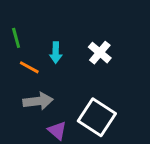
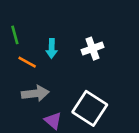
white cross: (100, 53) -> (92, 49), turned 30

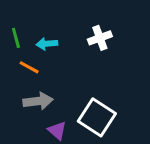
cyan arrow: (52, 49) -> (47, 44), moved, turned 84
white cross: (92, 49) -> (100, 38), moved

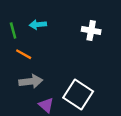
white cross: (100, 38) -> (91, 31), moved, turned 30
cyan arrow: (47, 44) -> (38, 25), moved

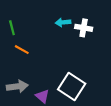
cyan arrow: (38, 25) -> (63, 22), moved
gray arrow: (31, 81) -> (17, 86), moved

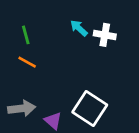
cyan arrow: (63, 22) -> (79, 28), turned 48
green line: (12, 28) -> (26, 35), moved

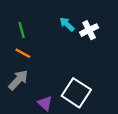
white cross: (105, 35) -> (89, 30), turned -36
gray arrow: (22, 108) -> (18, 80), moved, turned -40

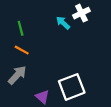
white cross: (89, 30) -> (81, 13), moved
white square: (76, 93) -> (72, 87), turned 36

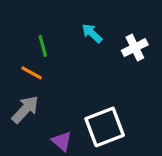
white cross: (81, 13) -> (135, 48), moved
green line: (21, 28) -> (43, 46), moved

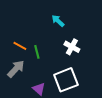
green line: (43, 46) -> (37, 52), moved
white cross: (135, 48) -> (72, 47), moved, turned -35

